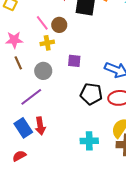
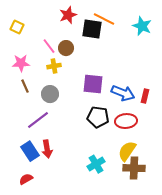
purple square: (74, 61) -> (93, 84), moved, size x1.5
cyan cross: (89, 141) -> (96, 164), turned -30

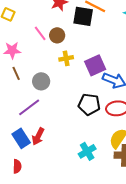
yellow cross: (54, 66) -> (66, 58), moved
purple square: (93, 84) -> (95, 65), moved, turned -30
red arrow: (47, 149) -> (38, 136), turned 36
red semicircle: (26, 179) -> (17, 166), turned 120

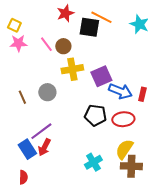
pink star: (12, 50) -> (18, 43), moved
yellow cross: (66, 58) -> (72, 69), size x1.5
brown line: (16, 73) -> (22, 97), moved
purple line: (29, 107) -> (41, 131), moved

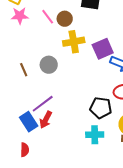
black pentagon: (95, 115) -> (101, 108), moved
cyan cross: (93, 162) -> (95, 135), turned 30

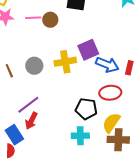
pink line: (48, 17) -> (33, 18), turned -56
yellow cross: (74, 42) -> (65, 62), moved
blue rectangle: (29, 122) -> (14, 135), moved

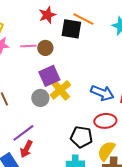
purple square: (88, 50) -> (49, 76), moved
yellow cross: (65, 62) -> (60, 90), turned -30
gray circle: (34, 66) -> (40, 98), moved

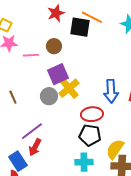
pink line: (28, 46) -> (31, 55), moved
blue arrow: (102, 93) -> (111, 91), turned 65
red ellipse: (105, 121) -> (92, 114), moved

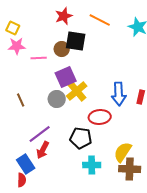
black square: (80, 27) -> (76, 41), moved
black pentagon: (90, 135) -> (81, 138), moved

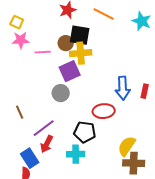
yellow cross: (77, 91) -> (81, 53), moved, turned 35
brown line: (21, 100) -> (20, 112), moved
cyan cross: (92, 165) -> (76, 154), moved

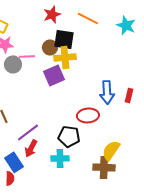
gray circle: (61, 93) -> (13, 64), moved
brown cross: (134, 163) -> (104, 167), moved

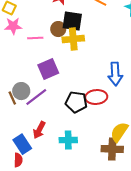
gray circle: (13, 64) -> (21, 91), moved
purple square: (54, 75) -> (48, 69), moved
purple line: (28, 132) -> (36, 97), moved
black pentagon: (69, 136) -> (76, 102), moved

